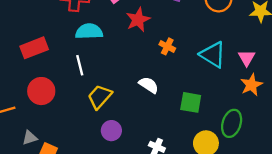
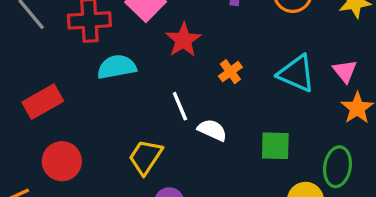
orange cross: (167, 46) -> (230, 72), turned 35
white line: (80, 65) -> (180, 106), moved

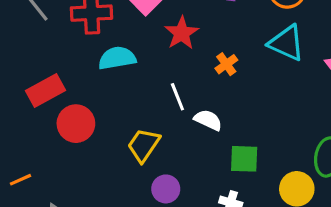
cyan triangle: (296, 73) -> (287, 43), moved
green square: (275, 146) -> (244, 159), moved
red circle: (62, 161) -> (76, 124), moved

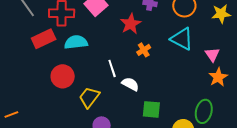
red star: (182, 33) -> (131, 24), moved
red rectangle: (46, 91) -> (44, 39), moved
red circle: (76, 124) -> (63, 76), moved

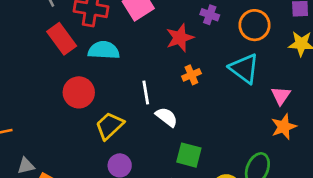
red rectangle: (44, 39) -> (62, 39), turned 70

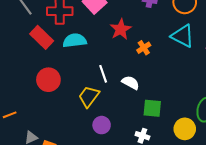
red star: (180, 38) -> (121, 29), moved
red circle: (79, 92) -> (48, 80), moved
white line: (146, 93) -> (103, 74), moved

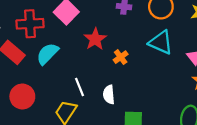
cyan semicircle: (75, 41) -> (47, 54), turned -35
white semicircle: (131, 83) -> (109, 95), turned -120

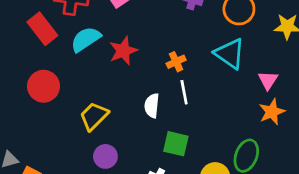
red star: (95, 39) -> (123, 51), moved
white line: (79, 87) -> (184, 92), moved

